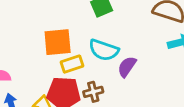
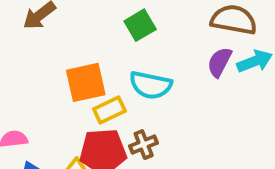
purple semicircle: (127, 67) -> (219, 62), moved

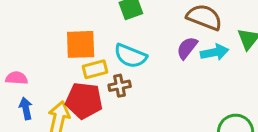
brown cross: (144, 145) -> (120, 86), moved

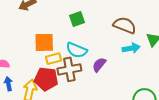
purple semicircle: (187, 48) -> (99, 65), moved
brown cross: (120, 86) -> (69, 69), size x1.6

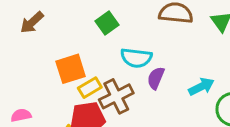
cyan arrow: (131, 48) -> (201, 87), moved
cyan semicircle: (77, 50) -> (136, 58), moved

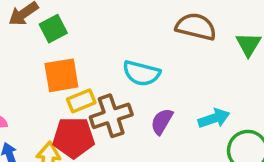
green square: (107, 23) -> (53, 29), moved
purple semicircle: (156, 78) -> (162, 121), moved

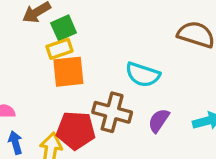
yellow rectangle: (81, 101) -> (59, 49), moved
brown cross: (111, 116) -> (112, 112), turned 30

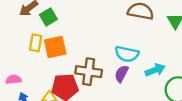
yellow rectangle: (59, 49) -> (36, 43), moved, turned -54
cyan semicircle: (143, 75) -> (127, 54), moved

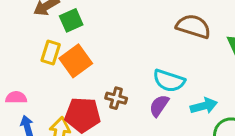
orange square: (55, 47) -> (76, 61), turned -30
brown cross: (89, 72) -> (116, 98), size x0.6

